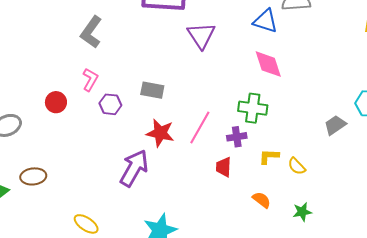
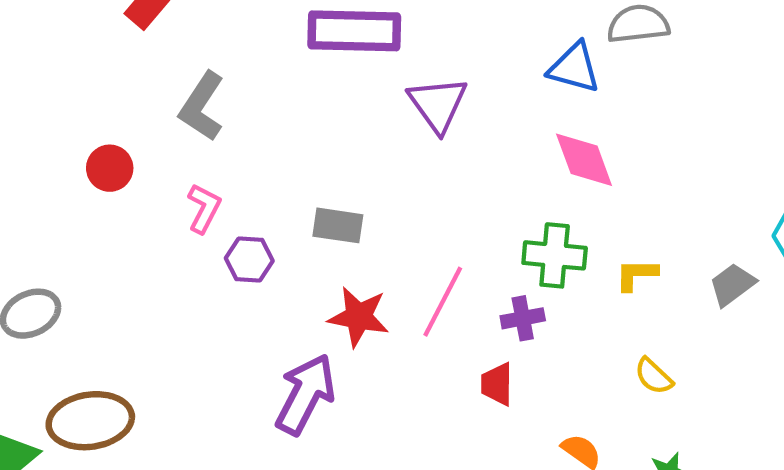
red circle: (56, 102) -> (110, 168), moved
yellow L-shape: (269, 156) -> (636, 275), moved
brown ellipse: (33, 176) -> (90, 421), size x1.5

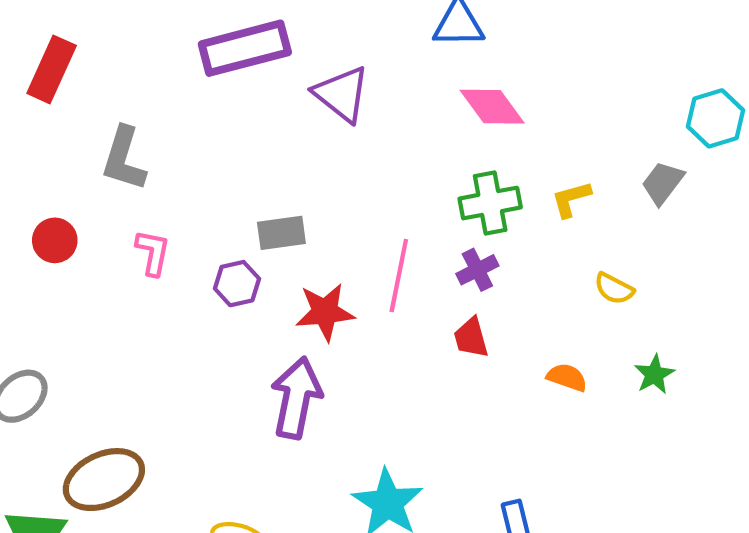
purple hexagon: (249, 260) -> (237, 284), moved

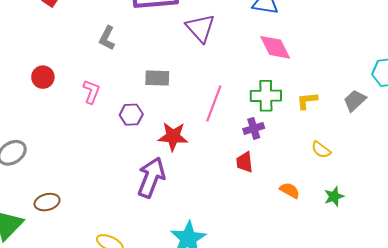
gray L-shape: (124, 159) -> (107, 38), moved, size x0.7
gray rectangle: (281, 233) -> (157, 78), moved
pink line: (399, 276) -> (214, 103), moved
brown ellipse: (104, 480) -> (47, 202), size x0.6

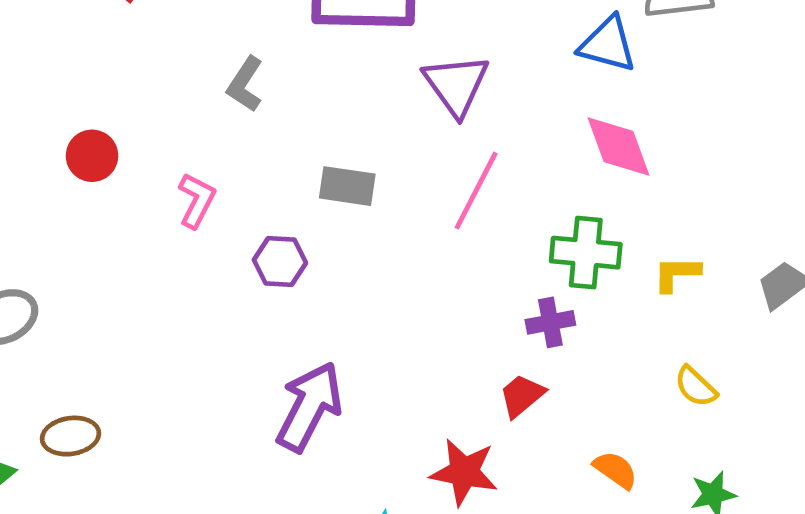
pink line: (214, 103) -> (476, 191), moved
red star: (173, 137) -> (464, 472), moved
red trapezoid: (245, 162) -> (522, 396), turned 50

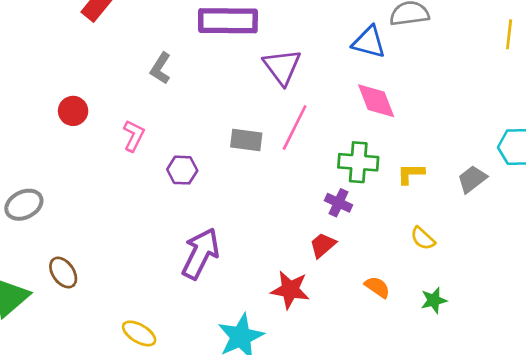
gray rectangle: (347, 186) -> (246, 140), moved
purple cross: (550, 322) -> (338, 203), turned 36
brown ellipse: (71, 436) -> (63, 273), turned 64

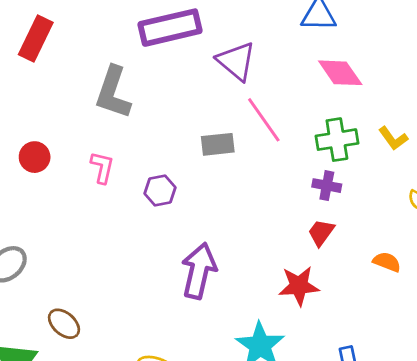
gray L-shape: (161, 68) -> (113, 92), size x1.6
pink line: (295, 127) -> (264, 120), turned -48
yellow L-shape: (411, 174) -> (393, 138), turned -112

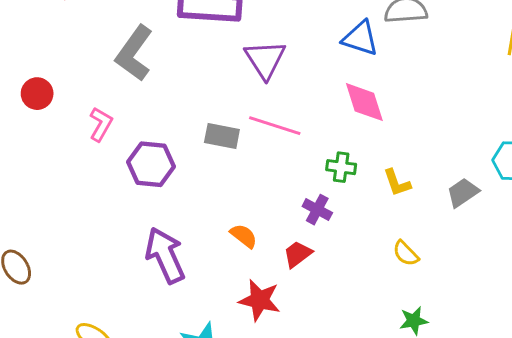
pink line: (264, 120) -> (275, 126), turned -54
green cross: (337, 140) -> (341, 167), size x0.7
purple hexagon: (160, 190) -> (151, 164), size x1.4
orange semicircle: (387, 262) -> (244, 236), moved
purple arrow: (199, 271) -> (165, 255), turned -54

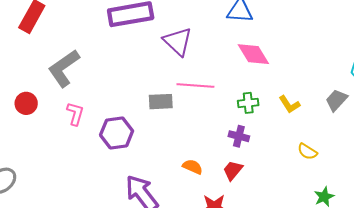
gray L-shape: (134, 53) -> (64, 68), moved, turned 33

